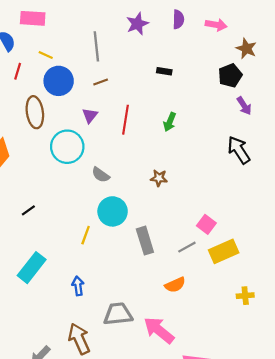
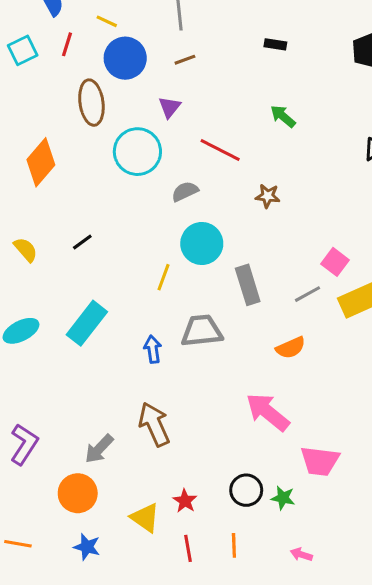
red line: (125, 120) -> (220, 150), moved, turned -72
green arrow: (170, 122) -> (283, 116), turned 108
gray semicircle: (101, 175) -> (185, 191), turned 120
gray trapezoid: (118, 314) -> (202, 331), moved

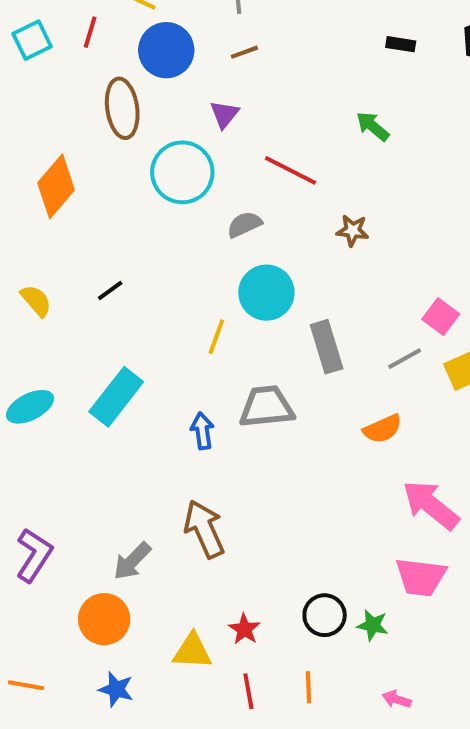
black rectangle: (275, 44) -> (401, 44), moved
pink arrow: (268, 412) -> (431, 505), moved
yellow triangle: (145, 518) -> (192, 651), turned -32

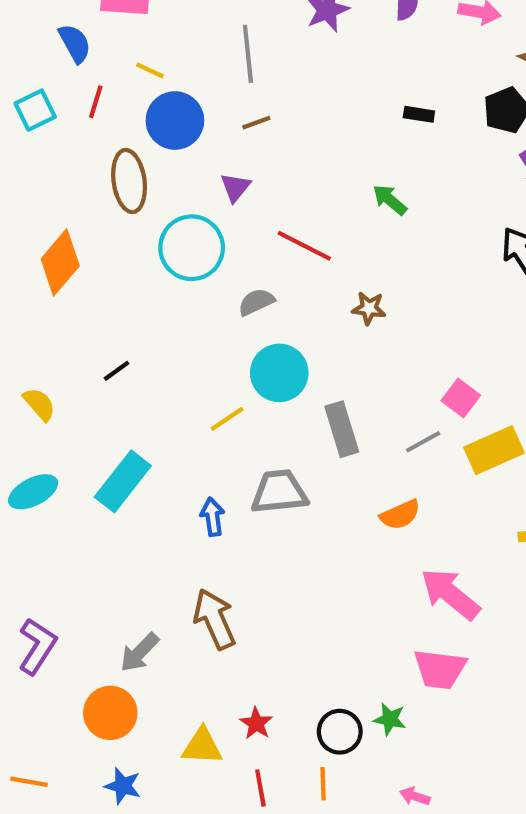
yellow semicircle: (36, 301) -> (39, 404), moved
yellow line: (216, 337) -> (227, 419), turned 36
black circle: (325, 615) -> (340, 732), moved

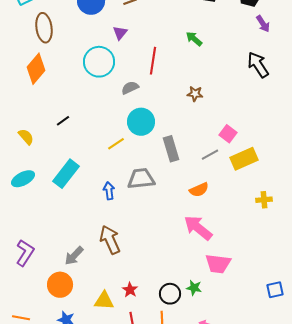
brown ellipse: (129, 181) -> (44, 28), moved
red line: (304, 246) -> (153, 61), turned 72
brown star: (369, 308) -> (195, 94), moved
pink arrow: (450, 594) -> (198, 228), moved

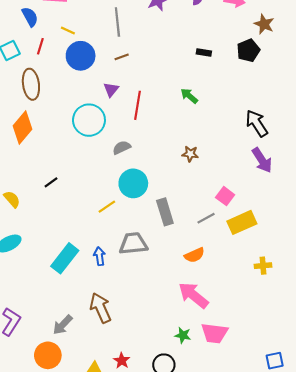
purple arrow: (263, 24) -> (262, 160), moved, size x1.4
red line: (153, 61) -> (137, 105), moved
cyan rectangle: (66, 174) -> (65, 258), moved
green star: (194, 288) -> (183, 335), moved

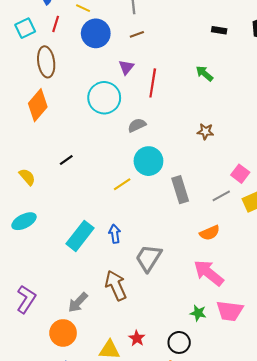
gray trapezoid: (133, 244) -> (148, 258), moved, turned -52

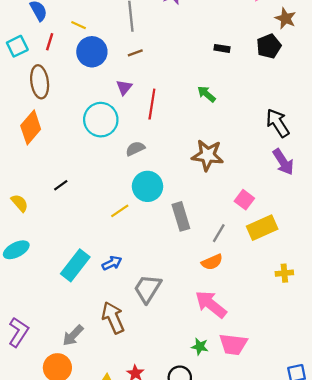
brown star: (205, 132) -> (208, 155), size x1.8
gray line: (221, 196) -> (219, 233), moved, turned -30
blue arrow: (115, 234) -> (112, 263), turned 72

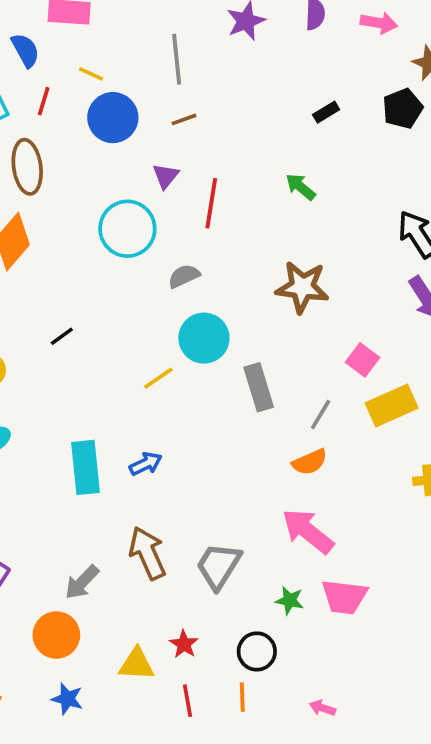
black rectangle: (222, 48) -> (326, 112), turned -40
cyan rectangle: (75, 265) -> (86, 467), turned -44
gray trapezoid: (148, 289) -> (219, 566), moved

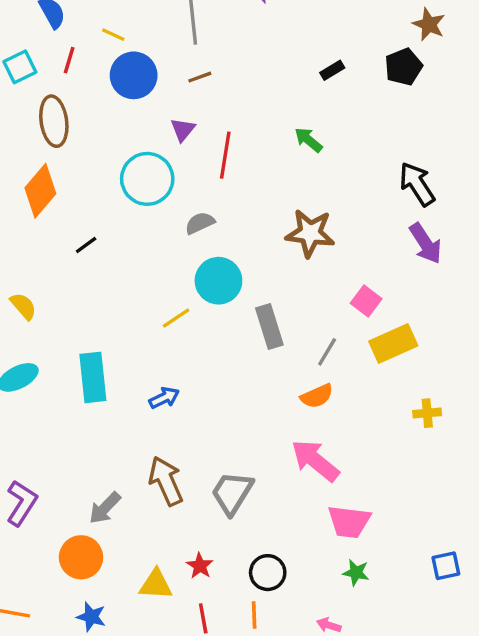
black line: (62, 336) -> (86, 245), moved
cyan rectangle: (86, 467) -> (93, 377), moved
green star: (290, 600) -> (356, 573), moved

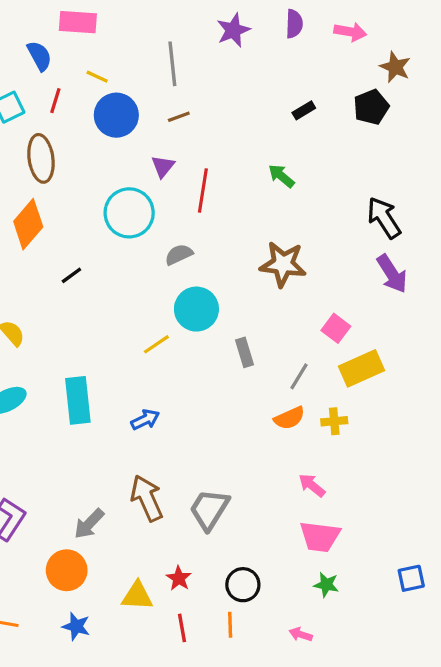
gray rectangle: (269, 327) -> (245, 352), size x0.7
yellow cross: (427, 413) -> (334, 421), moved
pink arrow: (315, 461) -> (312, 485), moved, size x0.6

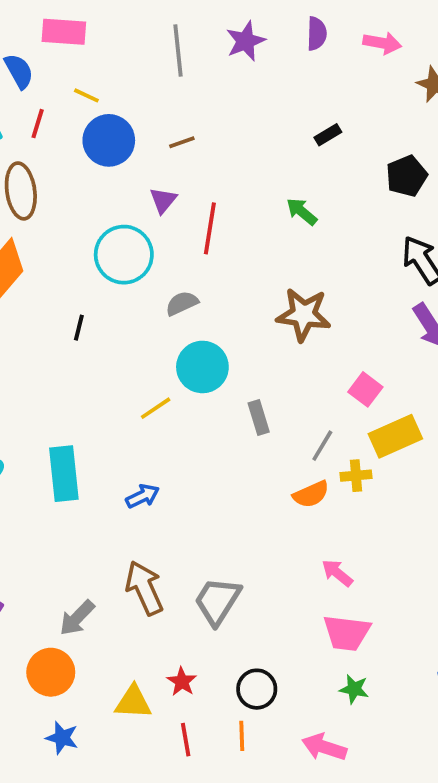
gray line: (172, 64) -> (178, 50), moved
black pentagon: (371, 107) -> (407, 176), moved
black line: (71, 275) -> (79, 328), moved, turned -40
yellow cross: (334, 421) -> (356, 476), moved
pink arrow: (301, 634) -> (324, 747), size x1.6

